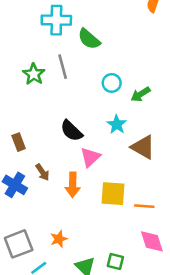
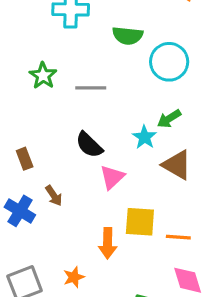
green semicircle: (89, 39) -> (128, 36), moved, turned -35
gray line: (63, 67) -> (91, 88), moved, turned -75
cyan circle: (112, 83) -> (169, 62), moved, size x1.6
green arrow: (141, 94) -> (169, 119), moved
orange arrow: (73, 185) -> (108, 243), moved

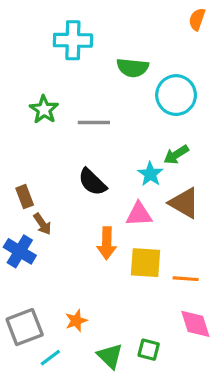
pink triangle: (112, 177) -> (139, 214), moved, turned 40
brown arrow: (54, 196) -> (42, 224), moved
orange arrow: (108, 243) -> (107, 243), moved

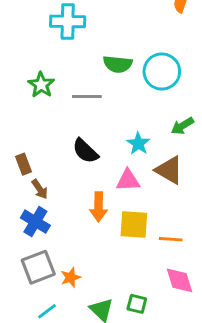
green semicircle: (133, 68) -> (118, 64), moved
green arrow: (176, 155) -> (182, 126), moved
blue cross: (20, 251) -> (35, 222), moved
gray square: (25, 327) -> (38, 267), moved

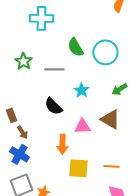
green semicircle: (118, 64) -> (75, 47), turned 54
cyan star: (138, 144) -> (81, 90), moved
yellow square: (134, 224) -> (78, 168), moved

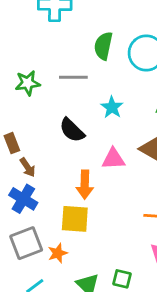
green semicircle: (75, 47) -> (103, 46), turned 42
green star: (23, 61) -> (28, 83), moved, turned 30
yellow square: (78, 168) -> (75, 219), moved

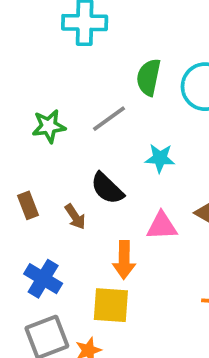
gray line: (73, 77) -> (109, 119), turned -36
cyan star: (112, 107) -> (160, 158), turned -30
brown arrow: (28, 167) -> (75, 217), moved

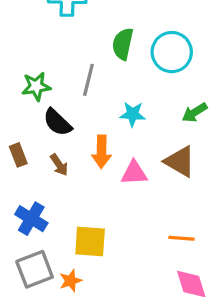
gray line: (109, 119) -> (88, 80), turned -40
black semicircle: (107, 188) -> (57, 122), moved
orange arrow: (124, 260) -> (102, 152), moved

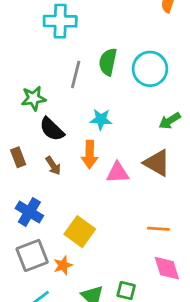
gray line: (88, 80) -> (76, 74), moved
cyan star: (133, 114) -> (101, 119), moved
yellow square: (90, 241) -> (80, 232), turned 32

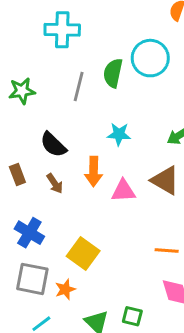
cyan circle: (150, 69) -> (150, 58), moved
green star: (34, 98) -> (22, 91), moved
cyan star: (101, 119) -> (119, 134), moved
gray square: (32, 255) -> (32, 279), turned 32

